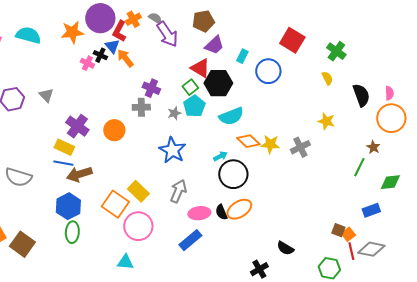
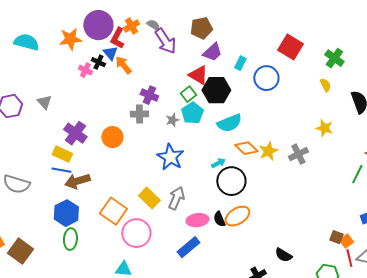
yellow star: (270, 144) -> (268, 151), turned -30
yellow rectangle: (138, 191) -> (149, 198), moved

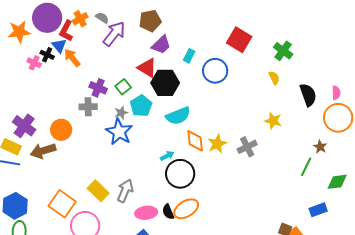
purple arrow: (165, 41) -> (114, 34), turned -108
green square: (188, 94) -> (123, 87), moved
orange diamond: (246, 148) -> (195, 141), turned 40
blue star: (170, 157) -> (119, 132), moved
brown arrow: (77, 181) -> (43, 151), moved

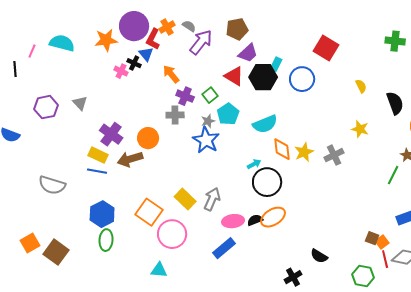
green cross: (283, 51) -> (395, 41), moved, turned -30
orange arrow: (72, 58) -> (171, 74), moved
black hexagon: (165, 83) -> (263, 77), moved
black semicircle: (168, 212) -> (255, 220), turned 91

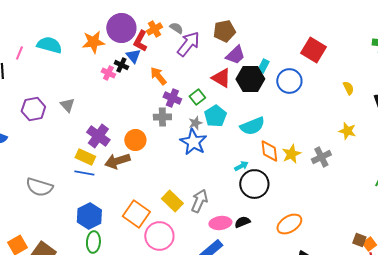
orange ellipse: (273, 217) -> (289, 224), moved

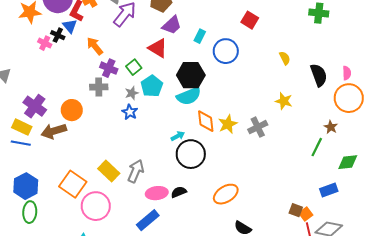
red square: (313, 50) -> (250, 20), size x0.7
black hexagon: (250, 79) -> (191, 75), moved
blue star: (193, 142) -> (130, 112), size x0.6

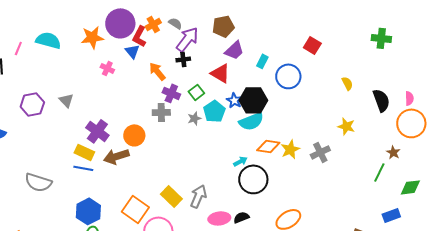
black cross: (58, 35) -> (183, 59), moved, turned -32
blue star: (130, 112) -> (234, 100), moved
orange diamond: (206, 121) -> (268, 146), turned -75

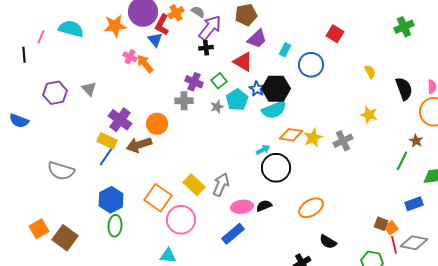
green cross: (381, 38) -> (404, 27), turned -30
orange arrow: (157, 71) -> (145, 64), moved
blue line: (83, 168) -> (106, 157), turned -66

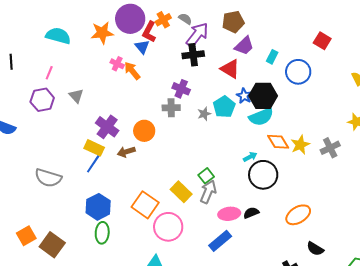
pink line: (41, 37) -> (49, 73), moved
black cross: (206, 48) -> (193, 55), size x1.5
green square: (219, 81) -> (206, 176), moved
orange diamond: (291, 135) -> (278, 142), turned 50
brown arrow: (139, 145) -> (126, 152), size x0.7

